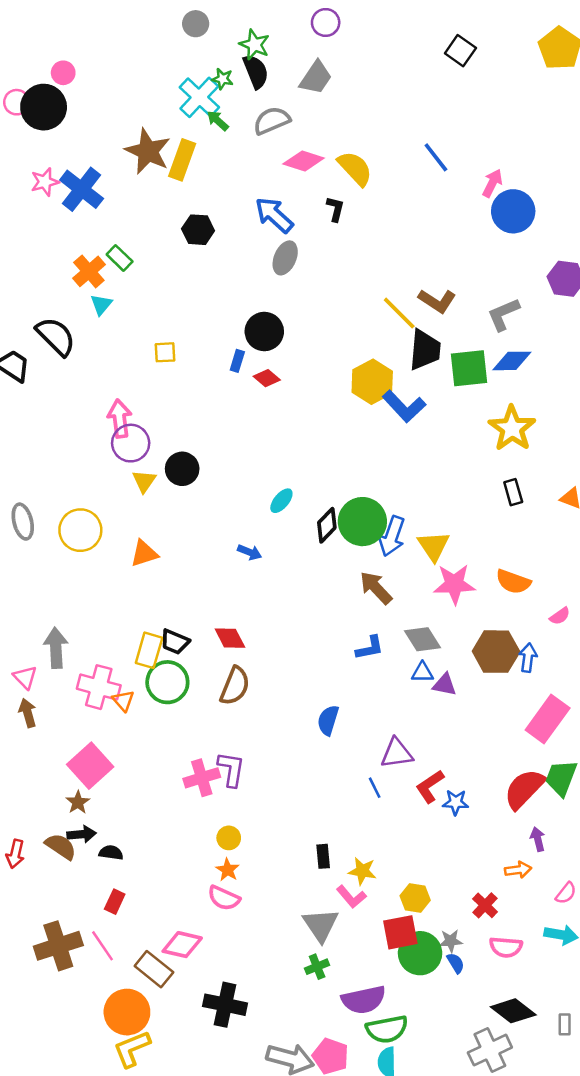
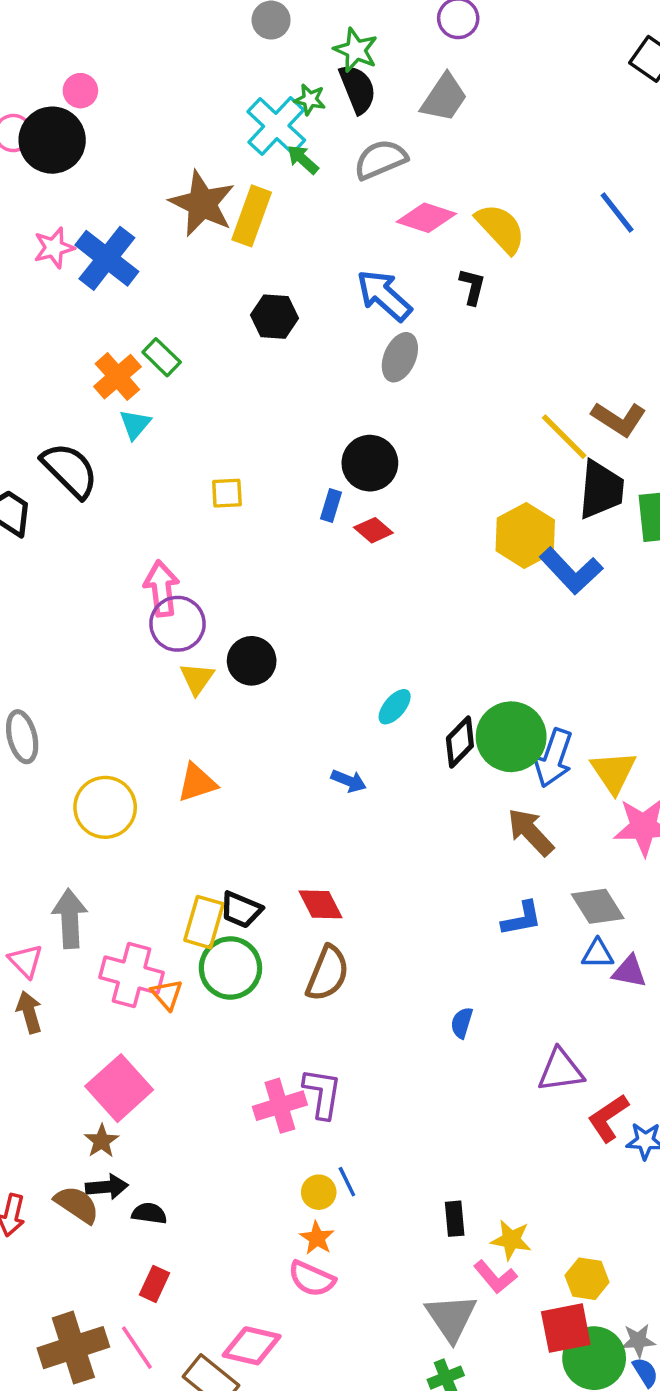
yellow circle: (80, 530) -> (105, 807), moved
blue semicircle: (328, 720) -> (462, 1023), size x0.7
blue line: (375, 788) -> (347, 1182), moved

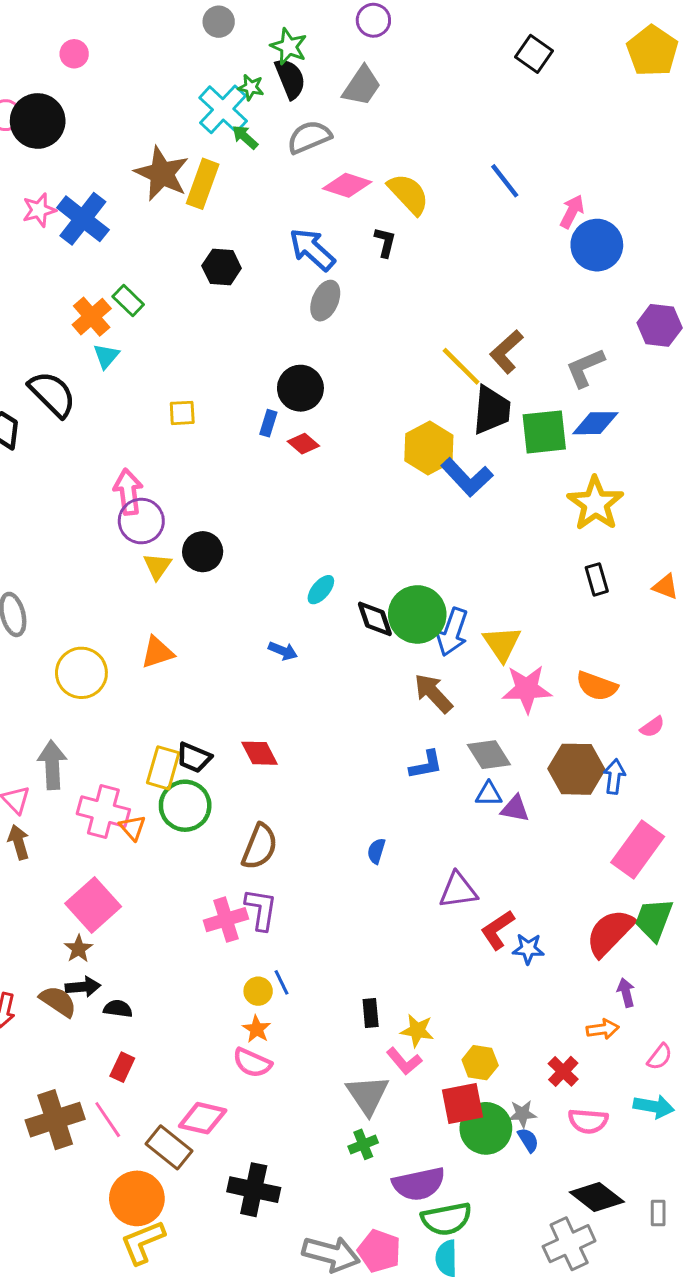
pink circle: (80, 91) -> (74, 54), moved
brown L-shape: (619, 419) -> (506, 352), turned 105
black diamond: (460, 742) -> (375, 619), turned -63
brown semicircle: (328, 973) -> (260, 847), moved

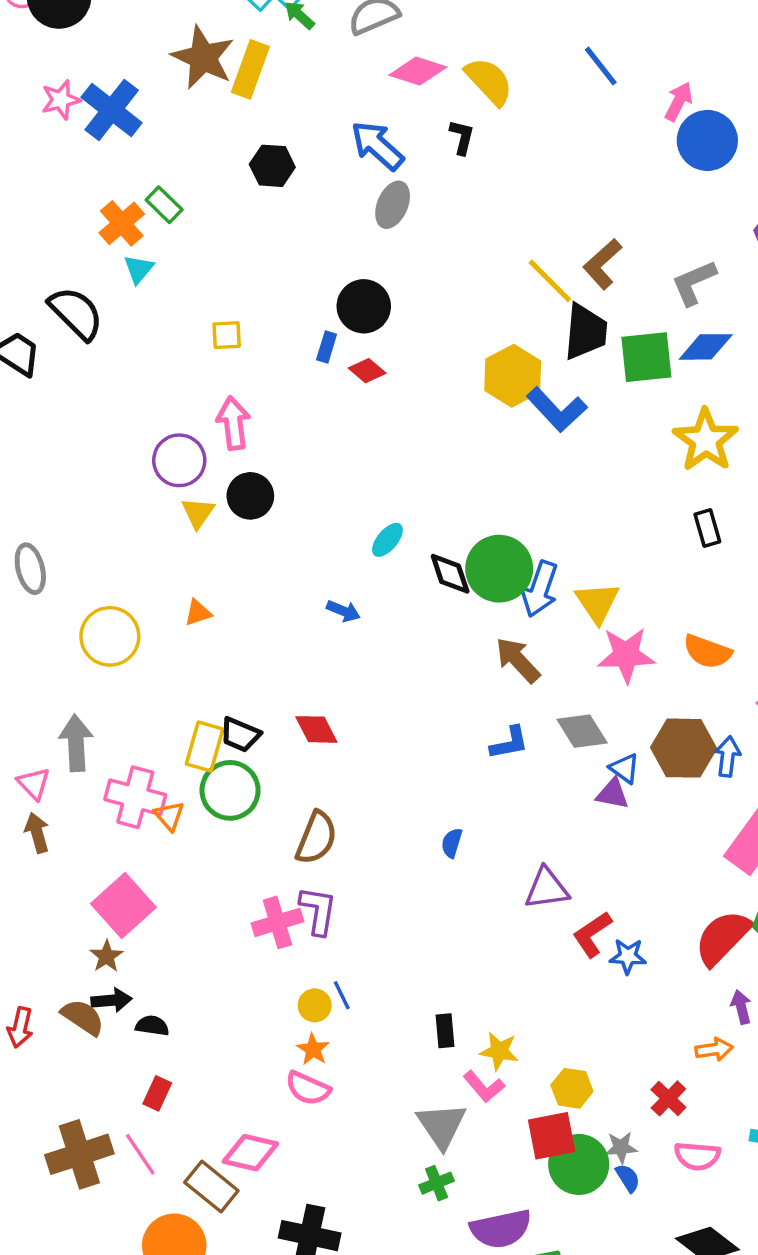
pink arrow: (128, 492) -> (233, 423), moved
orange triangle: (157, 652) -> (198, 613), size x0.7
blue triangle: (489, 794) -> (624, 768), moved, turned 36

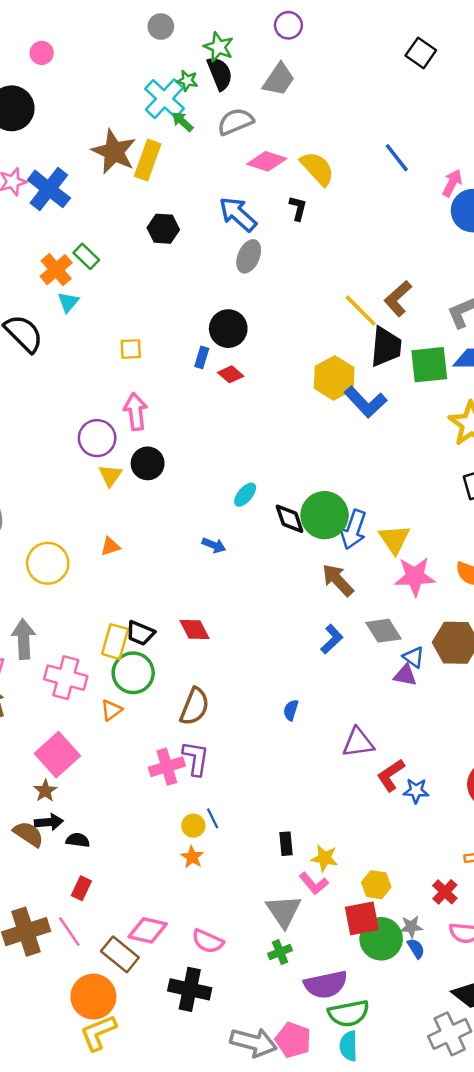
blue L-shape: (509, 743) -> (332, 639), turned -32
orange triangle: (169, 816) -> (111, 710), moved, turned 35
pink semicircle: (308, 1088) -> (208, 941), moved

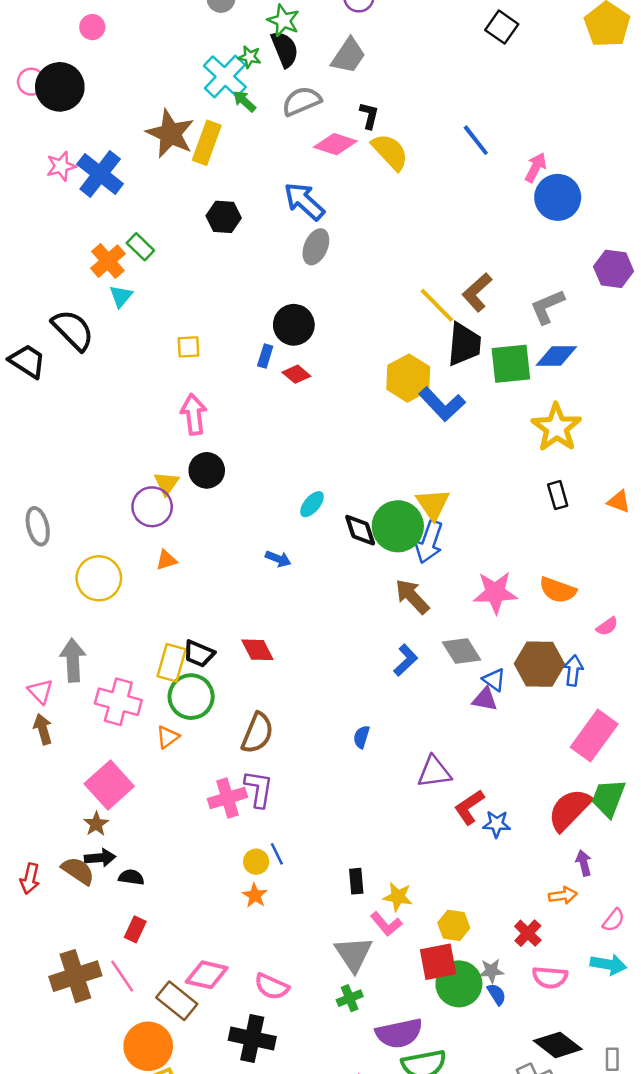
black L-shape: (298, 208) -> (369, 115), moved
purple circle: (97, 438) -> (152, 507), moved
yellow triangle: (394, 539) -> (433, 504), moved

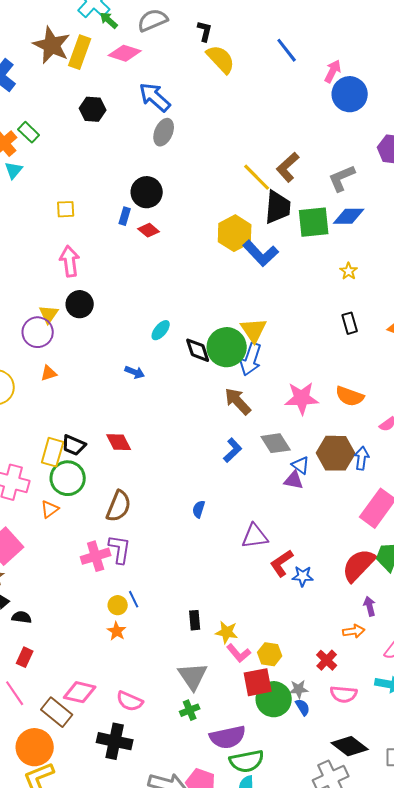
pink diamond: (335, 144) -> (125, 53), moved
yellow star: (556, 427) -> (349, 271), size x0.5
pink L-shape: (386, 924) -> (239, 653), moved

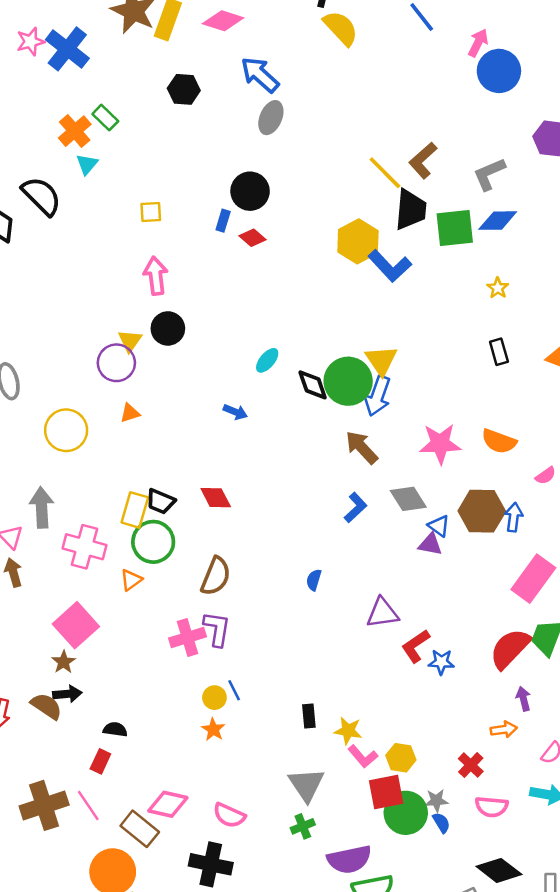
black semicircle: (22, 617) -> (115, 729), moved

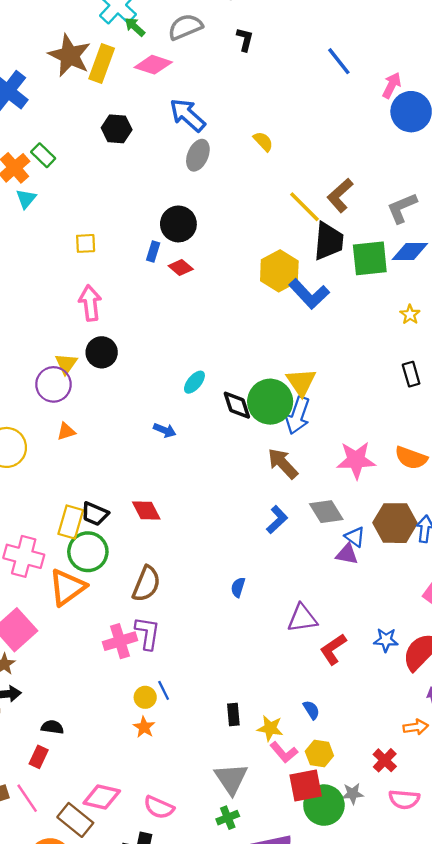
yellow semicircle: (341, 28) -> (263, 141), moved, size x0.6
orange triangle: (131, 580) -> (67, 587), size x1.8
blue star: (441, 662) -> (386, 640), moved
blue semicircle: (441, 823) -> (311, 710), moved

